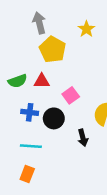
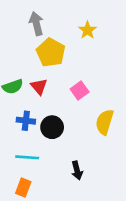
red triangle: (42, 81) -> (39, 87), turned 49
pink square: (71, 95) -> (80, 91), moved
black arrow: (83, 138) -> (77, 170), moved

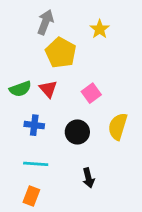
gray arrow: (36, 24) -> (45, 22), turned 35
black circle: (52, 127) -> (77, 132), moved

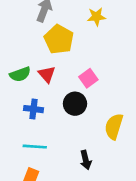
yellow star: (100, 29) -> (96, 17), turned 30
yellow semicircle: (118, 126) -> (114, 126), moved
black circle: (77, 132) -> (75, 104), moved

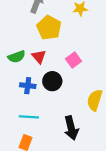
black circle: (75, 104) -> (52, 81), moved
black arrow: (86, 160) -> (71, 128), size x1.5

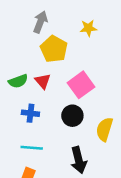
pink square: (73, 60) -> (81, 85), size x1.5
black circle: (52, 81) -> (72, 116), moved

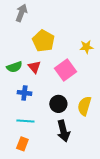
gray arrow: (40, 22) -> (21, 13), moved
yellow star: (88, 28) -> (86, 47), moved
black circle: (72, 116) -> (58, 104), moved

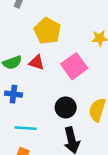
red triangle: (34, 67) -> (37, 63), turned -32
blue cross: (24, 93) -> (13, 94), moved

